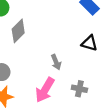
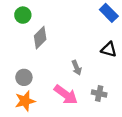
pink arrow: (45, 90) -> (66, 95), turned -85

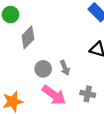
gray circle: (24, 77) -> (43, 69), moved

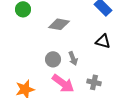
gray diamond: (28, 37) -> (59, 24), moved, turned 55

